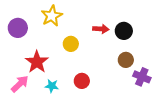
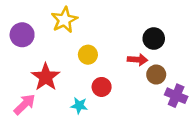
red arrow: (101, 29) -> (138, 60), moved
red circle: (82, 81) -> (102, 87), moved
cyan star: (52, 86) -> (79, 106), moved

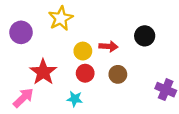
red arrow: (138, 60) -> (109, 46), moved
brown circle: (156, 75) -> (118, 74), moved
red circle: (102, 87) -> (85, 73), moved

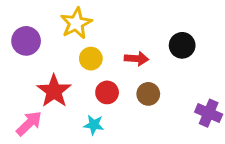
yellow circle: (83, 51) -> (91, 59), moved

